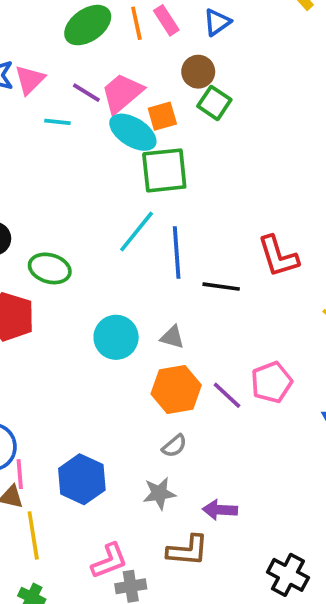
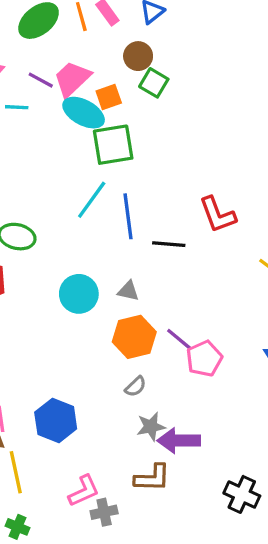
pink pentagon: (272, 382) -> (204, 359), moved
gray star: (159, 493) -> (151, 427), moved
purple arrow: (220, 510) -> (179, 441), size x1.4

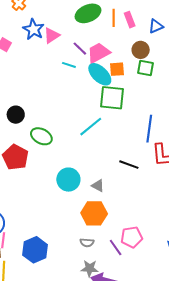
green square: (154, 83) -> (146, 68), turned -36
cyan line: (17, 107) -> (69, 65), moved
blue line: (128, 216) -> (149, 129), moved
purple line: (179, 339) -> (116, 248), moved
gray semicircle: (136, 387) -> (87, 243), turned 32

